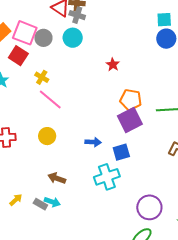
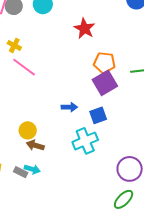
red star: (113, 65) -> (84, 29), size x1.5
yellow circle: (47, 136) -> (28, 130), moved

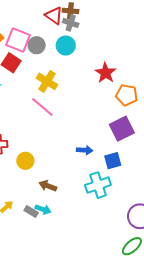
yellow cross: (14, 45) -> (47, 81), moved, size x1.5
orange pentagon: (104, 63) -> (127, 95), moved
yellow circle: (28, 130) -> (25, 161), moved

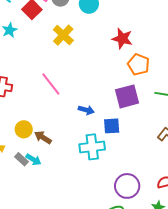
red star: (105, 73) -> (122, 39), turned -30
pink line: (42, 107) -> (51, 84), moved
yellow circle: (25, 161) -> (24, 129), moved

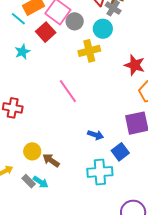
yellow cross: (63, 35) -> (89, 51), moved, turned 30
pink line: (51, 84) -> (68, 91), moved
blue square: (112, 126) -> (120, 152), turned -36

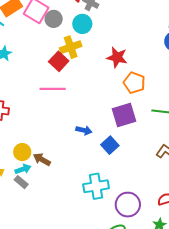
red square: (46, 32) -> (59, 61), moved
pink line: (68, 91) -> (53, 89), turned -50
cyan cross: (100, 172) -> (96, 186), moved
cyan arrow: (41, 182) -> (23, 169), moved, turned -49

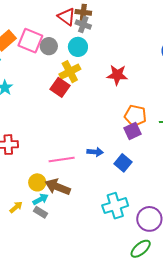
orange pentagon: (134, 83) -> (135, 116), moved
pink line: (53, 89) -> (62, 160), moved
purple square: (124, 115) -> (133, 131), size x0.7
brown arrow: (42, 159) -> (58, 187), size x1.4

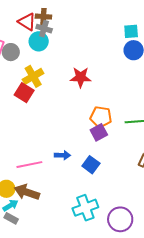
cyan circle: (78, 47) -> (39, 41), moved

